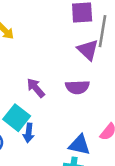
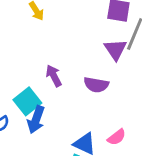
blue arrow: (29, 133) -> (36, 120), size x1.4

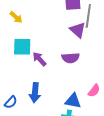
cyan square: (27, 101) -> (22, 47), moved, turned -36

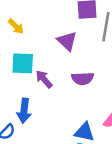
purple triangle: (78, 30) -> (67, 41), moved
blue arrow: (35, 93) -> (24, 111), moved

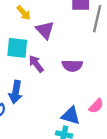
yellow arrow: (16, 26) -> (24, 13), moved
purple triangle: (67, 41) -> (45, 30), moved

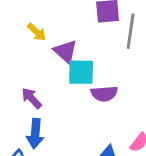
cyan square: (17, 48) -> (81, 72), moved
purple arrow: (36, 64) -> (32, 98), moved

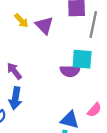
purple triangle: (65, 51) -> (44, 25), moved
cyan square: (81, 72) -> (82, 59), moved

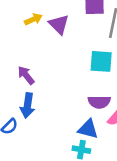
yellow arrow: (21, 21) -> (33, 19), turned -70
purple semicircle: (70, 71) -> (99, 102), moved

